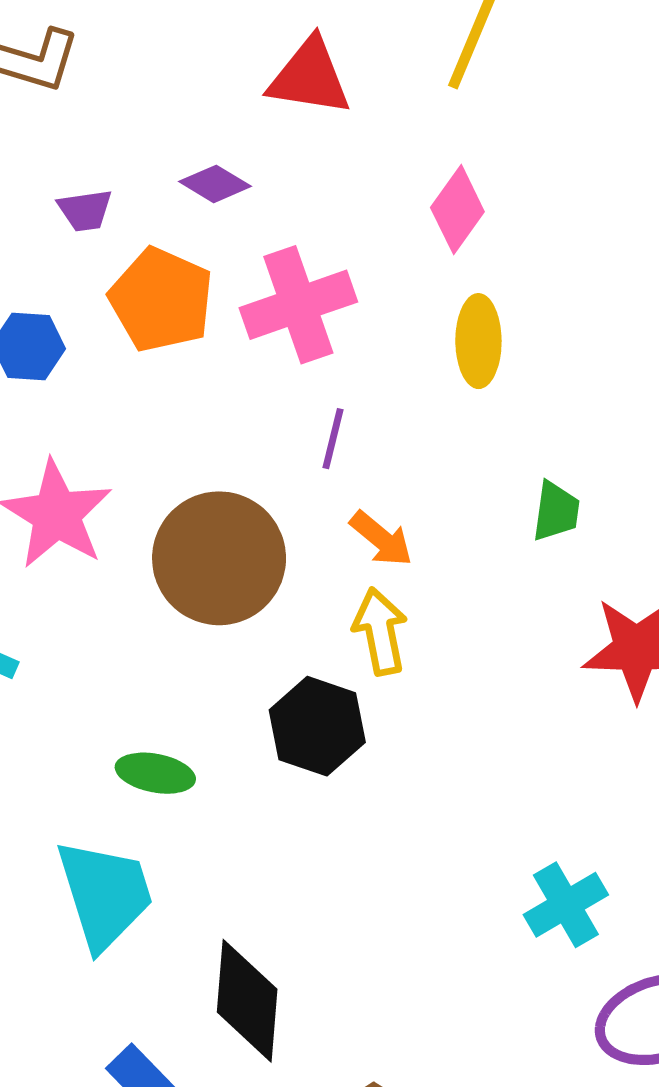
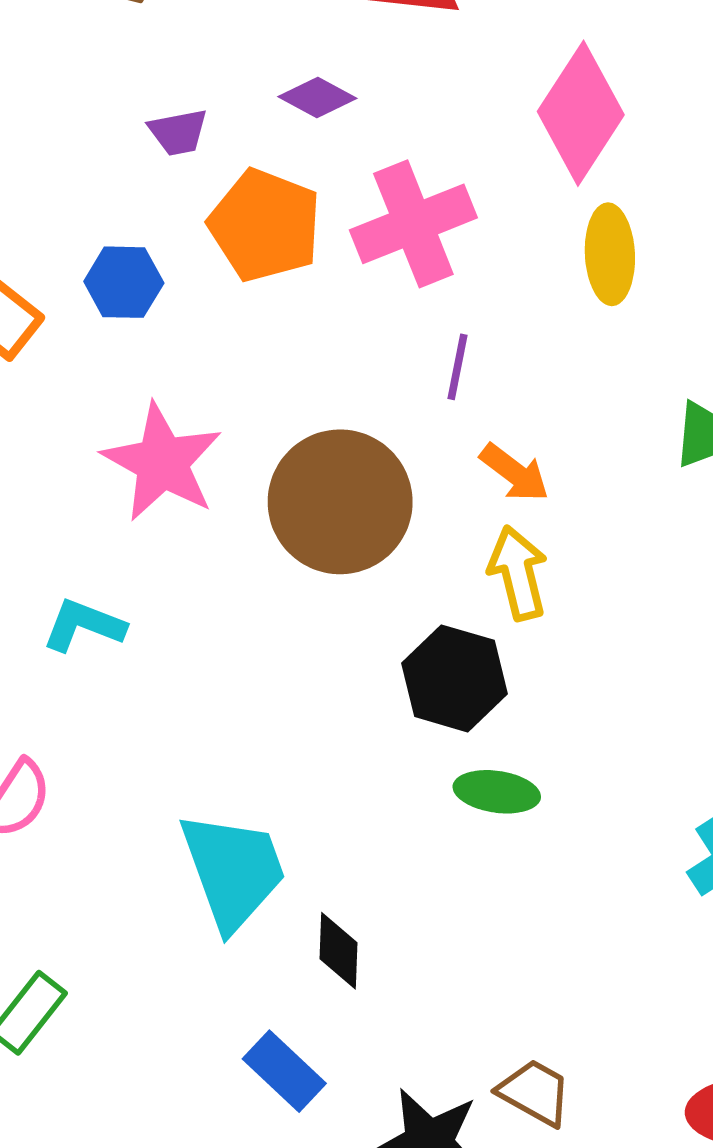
pink diamond: (457, 210) -> (581, 113), size x1.5
green ellipse: (155, 773) -> (497, 792), moved
black diamond: (247, 1001) -> (339, 951), moved, size x0.6

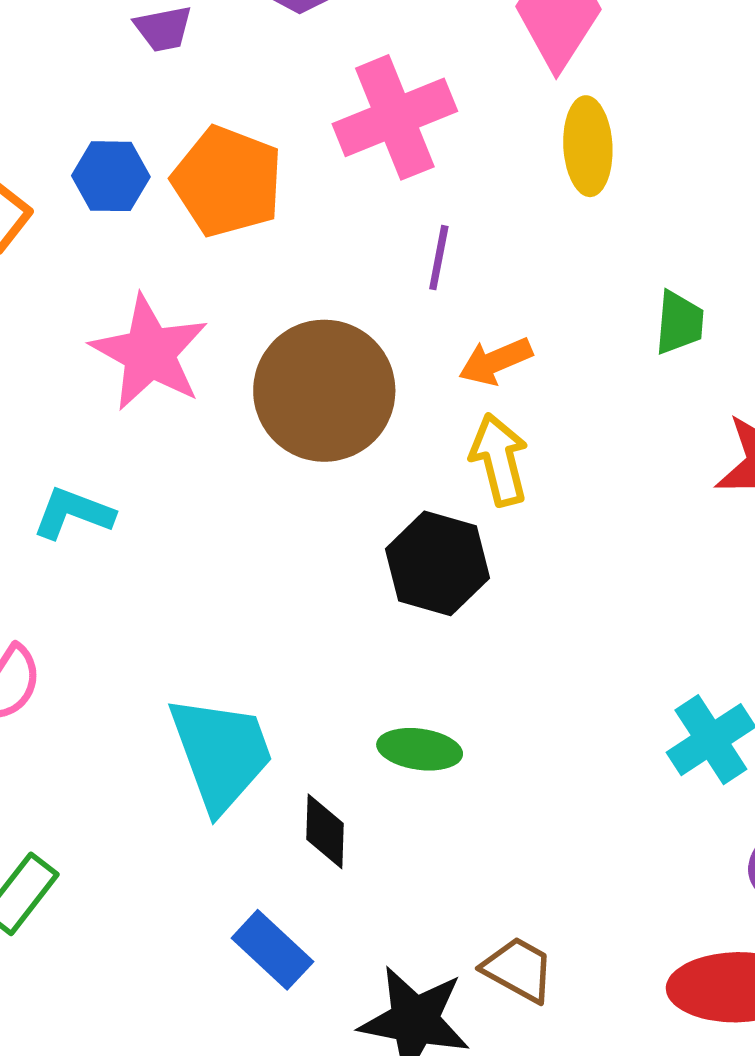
orange pentagon: (265, 225) -> (227, 181), moved
orange arrow: (515, 473) -> (495, 361), turned 120
green ellipse: (497, 792) -> (420, 749), moved

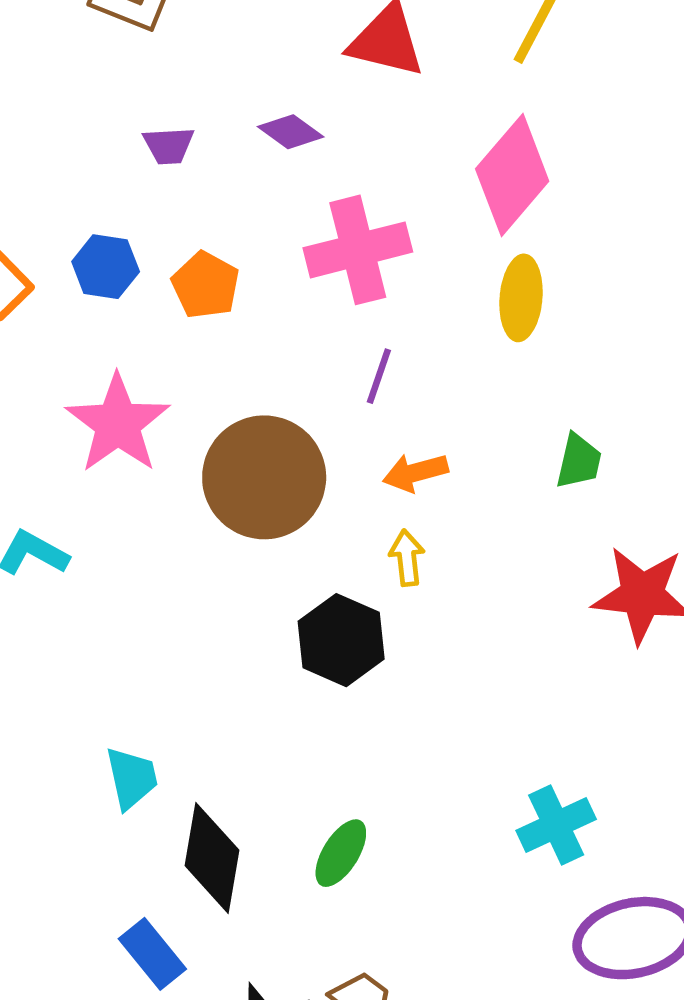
orange pentagon: (227, 181) -> (206, 285), size x0.7
yellow arrow: (499, 460) -> (407, 558), size x0.7
green ellipse: (420, 749) -> (341, 853), moved, turned -74
cyan trapezoid: (221, 753) -> (132, 778), size x0.6
black diamond: (325, 831) -> (212, 858), size x1.6

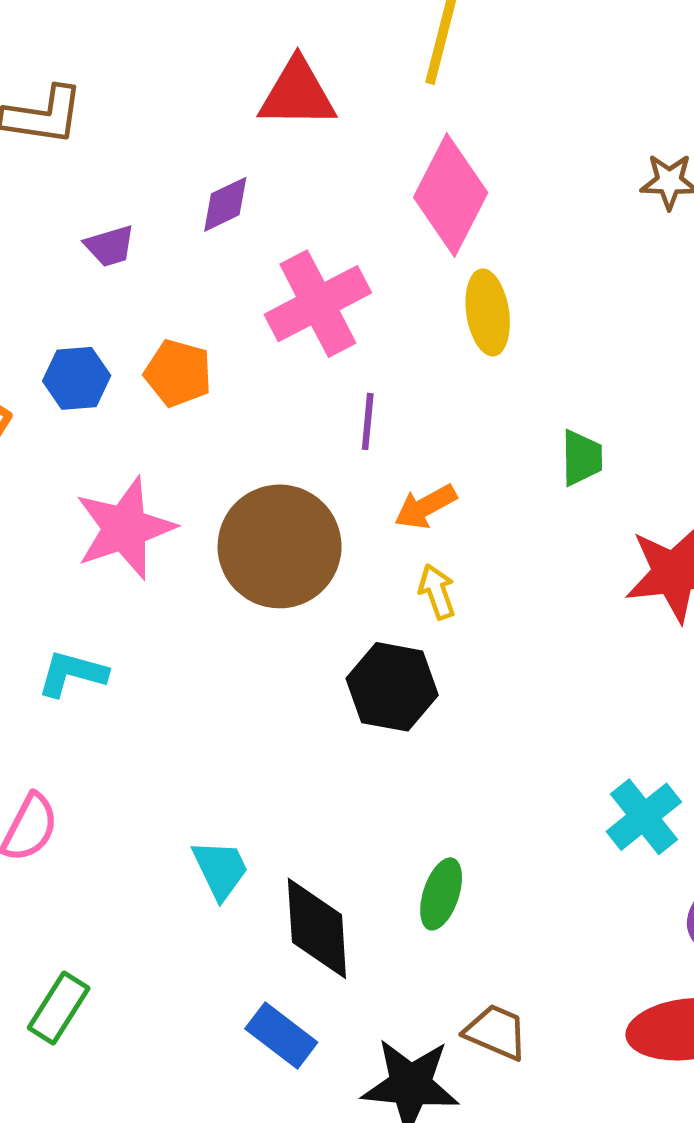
purple diamond: (291, 132) -> (225, 204), turned -48
pink star: (118, 424) -> (125, 528), turned 30

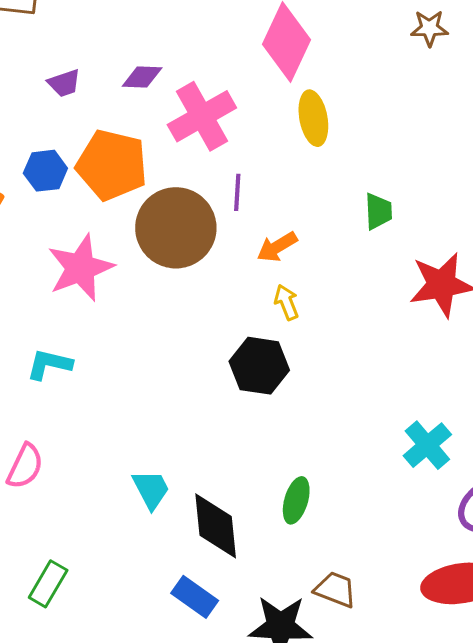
purple diamond: (225, 204) -> (142, 77), moved, turned 30
orange pentagon: (178, 373) -> (112, 165), size x1.6
brown circle: (280, 546) -> (176, 228), moved

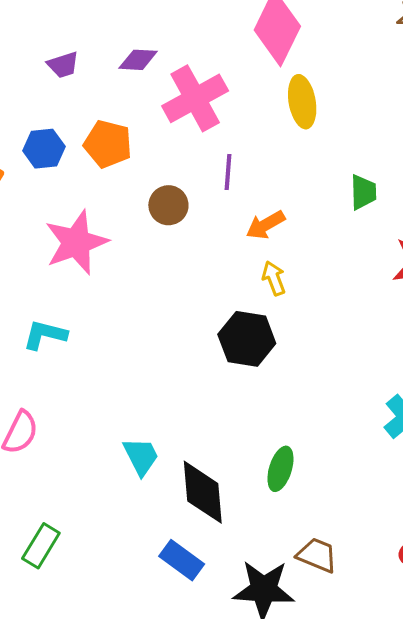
orange pentagon: (112, 165) -> (108, 144), size x0.7
brown circle: (176, 228) -> (168, 205), size x0.5

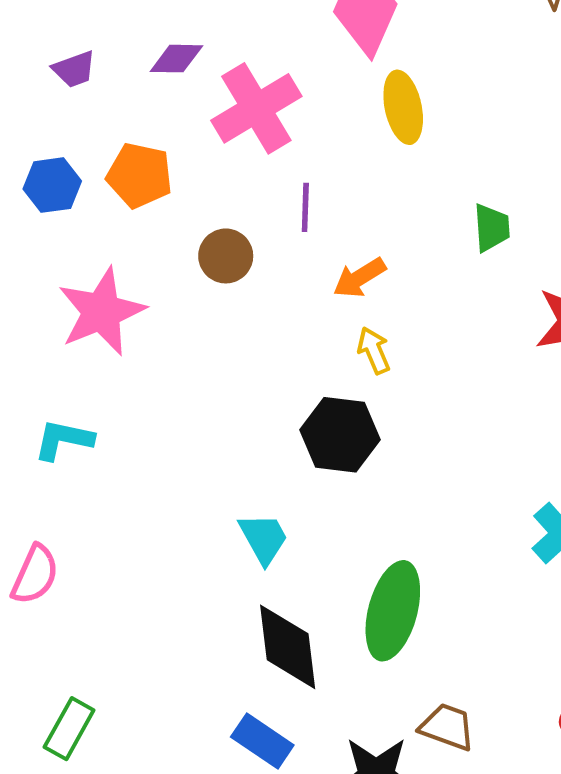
cyan trapezoid: (141, 456) -> (264, 538), moved
green ellipse: (280, 469) -> (393, 611), size x1.6

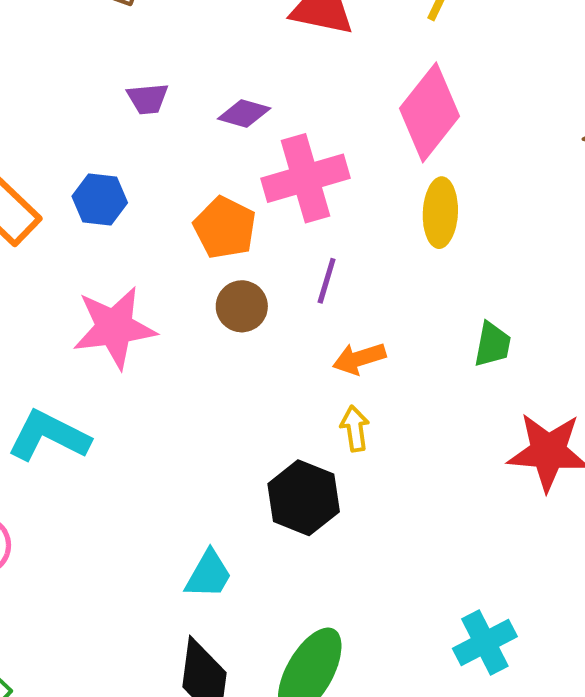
orange pentagon: (139, 175) -> (225, 228), moved
cyan L-shape: (64, 440) -> (49, 436), size x1.4
cyan trapezoid: (264, 538) -> (208, 574), turned 44

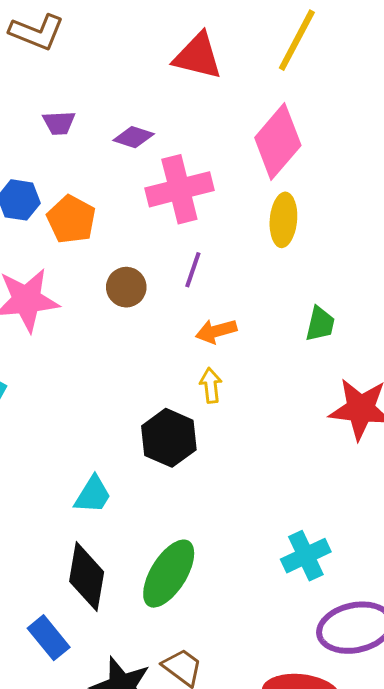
orange pentagon: (225, 228) -> (71, 219), moved

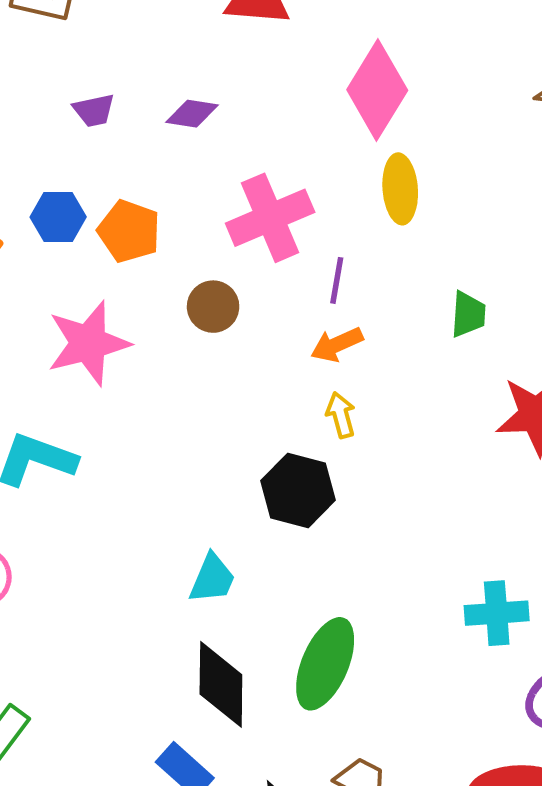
pink cross: (179, 189) -> (270, 218), moved
purple line: (193, 270) -> (337, 280), moved
cyan cross: (306, 556) -> (497, 613), turned 30

